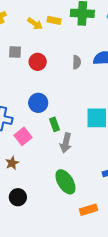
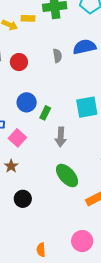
green rectangle: (54, 124) -> (45, 113), moved, turned 56

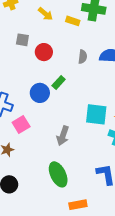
yellow rectangle: (28, 18) -> (73, 21), moved
green rectangle: (45, 113) -> (59, 83), moved

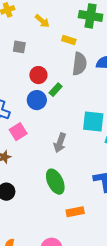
yellow rectangle: (73, 21) -> (69, 40), moved
red circle: (44, 52) -> (38, 75), moved
gray semicircle: (83, 57) -> (80, 64), size x1.6

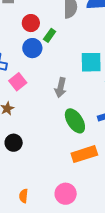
green ellipse: (55, 182) -> (75, 121), moved
orange rectangle: (75, 212) -> (84, 154), size x1.4

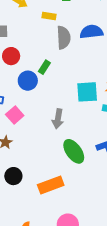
red circle: (31, 23) -> (11, 56), moved
orange rectangle: (84, 154) -> (51, 185), moved

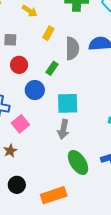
yellow rectangle: (49, 16) -> (48, 33), moved, turned -72
green rectangle: (44, 67) -> (52, 68), moved
cyan square: (87, 92) -> (68, 103), moved

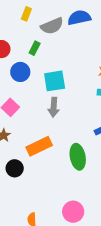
gray semicircle: (72, 48) -> (52, 26), turned 75
green ellipse: (78, 162) -> (78, 157), moved, turned 30
orange rectangle: (54, 195) -> (39, 146), moved

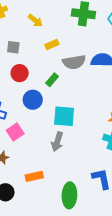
yellow rectangle: (26, 14) -> (52, 44), turned 32
orange rectangle: (39, 146) -> (34, 176), size x0.7

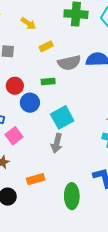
red circle: (20, 73) -> (15, 86), moved
green rectangle: (52, 80) -> (48, 82), turned 48
cyan square: (64, 116) -> (62, 117), turned -30

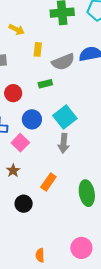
yellow rectangle: (46, 46) -> (38, 49), turned -48
blue circle: (30, 103) -> (32, 119), moved
orange rectangle: (36, 179) -> (48, 182), turned -30

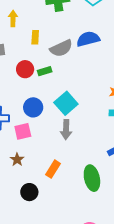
yellow arrow: (17, 29) -> (13, 18), turned -112
red circle: (13, 93) -> (25, 69), moved
pink square: (20, 143) -> (23, 131), turned 36

